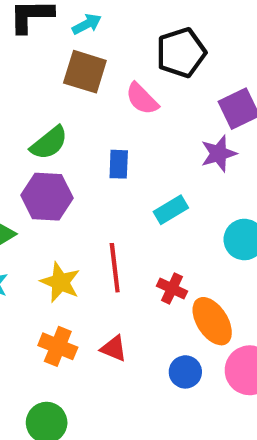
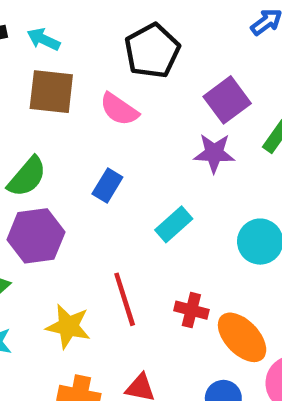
cyan arrow: (87, 24) -> (43, 39), turned -116
purple star: (219, 154) -> (214, 153), turned 30
blue rectangle: (119, 164) -> (107, 186), turned 40

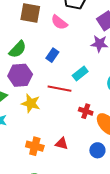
red line: (125, 299) -> (59, 89), moved, turned -65
yellow star: (68, 326) -> (31, 103), moved

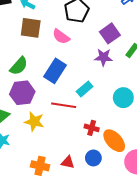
blue rectangle: (52, 55) -> (55, 71), size x1.6
blue circle: (97, 150) -> (93, 158), moved

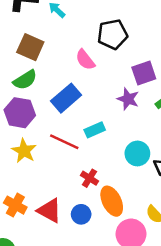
brown square: (31, 28) -> (30, 47), moved
red triangle: (68, 162) -> (49, 211), size x1.5

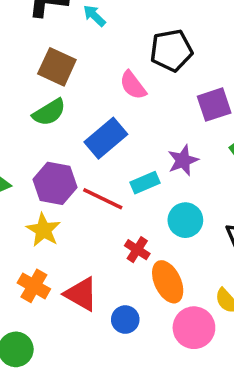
purple star: (128, 99) -> (183, 160), moved, turned 30
purple hexagon: (20, 113) -> (55, 183), moved
yellow star: (24, 151) -> (43, 230), moved
cyan circle: (137, 153) -> (185, 220), moved
blue circle: (81, 214) -> (125, 320), moved

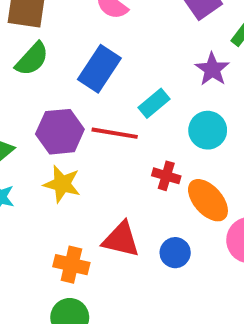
purple star: (183, 160) -> (212, 69), moved
orange cross: (34, 286) -> (71, 265), moved

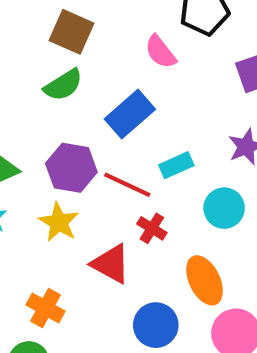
red cross: (166, 176) -> (152, 228), moved
red triangle: (121, 239) -> (111, 264), moved
blue circle: (175, 253) -> (156, 325), size x1.4

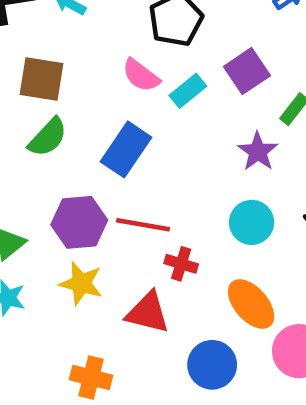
cyan rectangle: (176, 165) -> (188, 91), moved

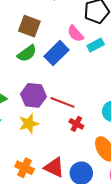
blue rectangle: (126, 149) -> (57, 53), moved
yellow star: (81, 283) -> (29, 124), turned 30
red triangle: (148, 313) -> (54, 167), moved

